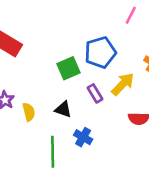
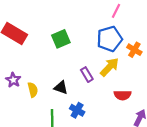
blue pentagon: (100, 52) -> (110, 39), moved
green square: (69, 68) -> (61, 39), moved

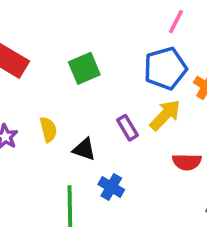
yellow semicircle: (33, 90) -> (48, 129), moved

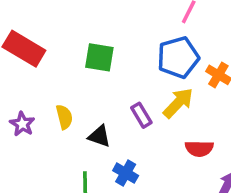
green square: (84, 68) -> (99, 57), turned 32

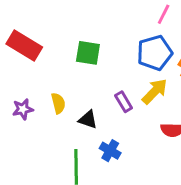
purple star: (22, 124) -> (23, 109), turned 30

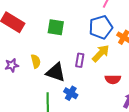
purple rectangle: (124, 102) -> (80, 60), turned 40
black triangle: (88, 120) -> (56, 72), size x1.5

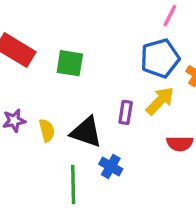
green square: (56, 27) -> (70, 63), moved
yellow semicircle: (36, 61) -> (47, 130), moved

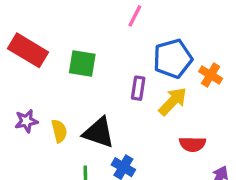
pink line: (170, 16) -> (135, 16), moved
purple rectangle: (126, 112) -> (138, 88), moved

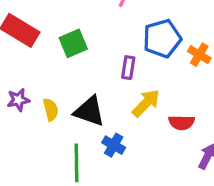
green square: (82, 63) -> (73, 43), turned -32
yellow arrow: (173, 101) -> (146, 103), moved

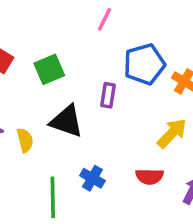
yellow arrow: (146, 103) -> (172, 133), moved
black triangle: (89, 111) -> (67, 121), moved
red semicircle: (182, 122) -> (149, 176), moved

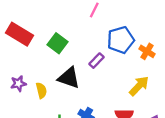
green square: (49, 69) -> (57, 43), turned -30
purple rectangle: (108, 95) -> (96, 61), turned 35

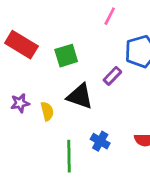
green square: (57, 43) -> (66, 56), turned 36

